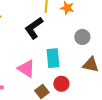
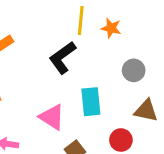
red circle: (61, 84) -> (121, 140), moved

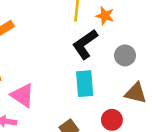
black L-shape: (63, 58) -> (85, 44), moved
pink triangle: (52, 117) -> (22, 95), moved

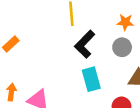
orange star: (105, 16) -> (125, 22), moved

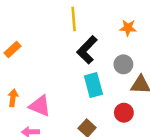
gray circle: (122, 47) -> (123, 64), moved

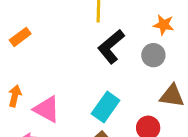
gray circle: (123, 64) -> (153, 55), moved
cyan rectangle: (93, 85) -> (106, 107), moved, turned 45

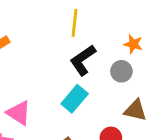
cyan rectangle: (106, 107) -> (75, 99), moved

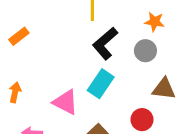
pink triangle: (19, 113) -> (65, 102), moved

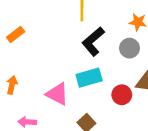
cyan rectangle: (101, 84) -> (89, 78), turned 40
red circle: (142, 120) -> (122, 95), moved

